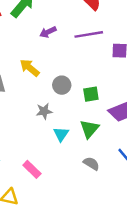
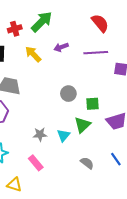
yellow arrow: (30, 68) -> (33, 54), moved
gray star: (44, 111) -> (40, 134), moved
green triangle: (89, 129) -> (82, 125), moved

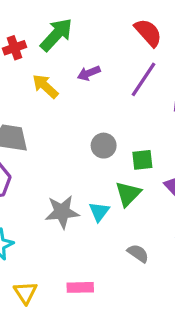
purple line: (96, 53) -> (144, 79), turned -50
gray star: (40, 134) -> (62, 212), size x1.5
pink rectangle: (36, 163) -> (80, 287), moved, turned -49
yellow triangle: (14, 185) -> (25, 293), turned 42

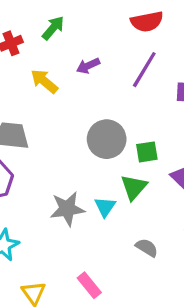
red semicircle: (148, 33) -> (147, 22), turned 124
green arrow: (56, 35) -> (53, 28), size x0.7
gray circle: (104, 146) -> (107, 139), size x1.5
pink rectangle: (80, 287) -> (89, 285), turned 55

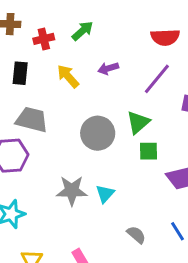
gray circle: (107, 139) -> (98, 133), moved
green triangle: (134, 187) -> (138, 122), moved

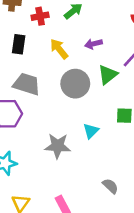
green triangle: (138, 122) -> (108, 75), moved
gray circle: (98, 133) -> (75, 84), moved
cyan triangle: (105, 194) -> (91, 131), moved

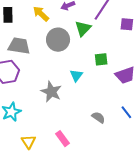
gray star: (58, 146) -> (51, 92), turned 30

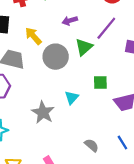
yellow arrow: (41, 14) -> (33, 36), moved

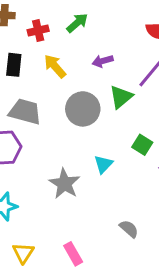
yellow arrow: (33, 36) -> (55, 66), moved
green square: (100, 83) -> (142, 145), turned 32

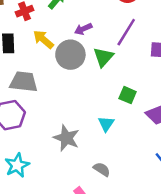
gray circle: (83, 109) -> (70, 55), moved
cyan triangle: (103, 164) -> (106, 124), moved
gray semicircle: (129, 229) -> (102, 169), moved

